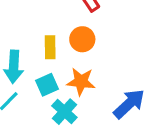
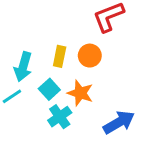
cyan square: (47, 85) -> (49, 89), turned -30

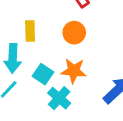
yellow rectangle: (60, 56) -> (30, 31), moved

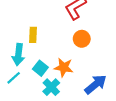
orange circle: (74, 33) -> (82, 39), moved

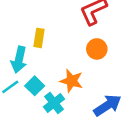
cyan square: (40, 68) -> (35, 86), moved

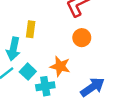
cyan cross: (54, 103) -> (45, 86), turned 30

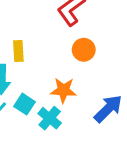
cyan cross: (45, 86) -> (50, 118), turned -30

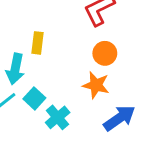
orange star: (63, 90) -> (96, 85), moved

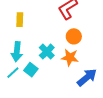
yellow rectangle: (38, 43) -> (20, 20), moved
cyan cross: (58, 117) -> (47, 52), moved

